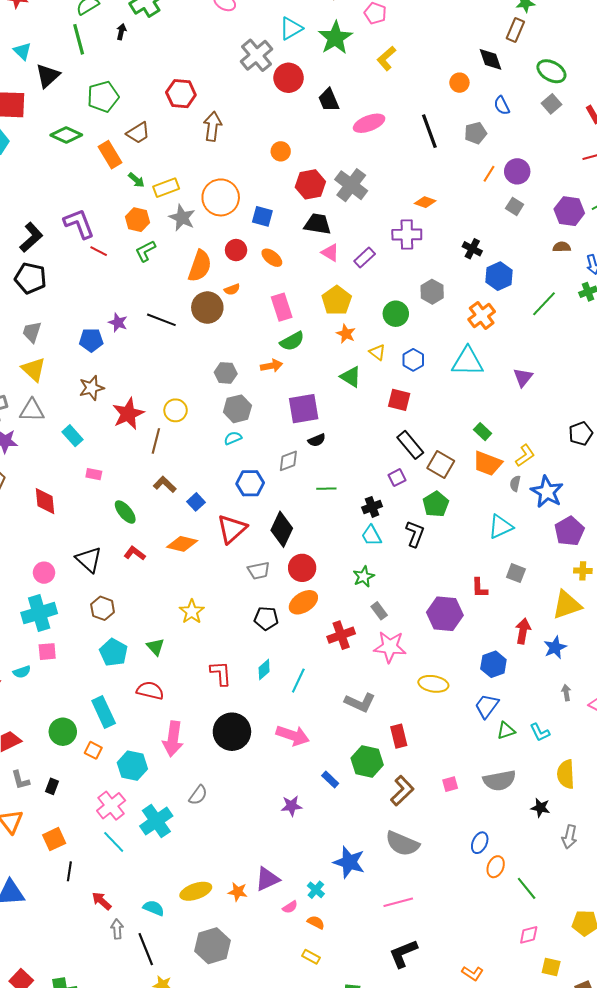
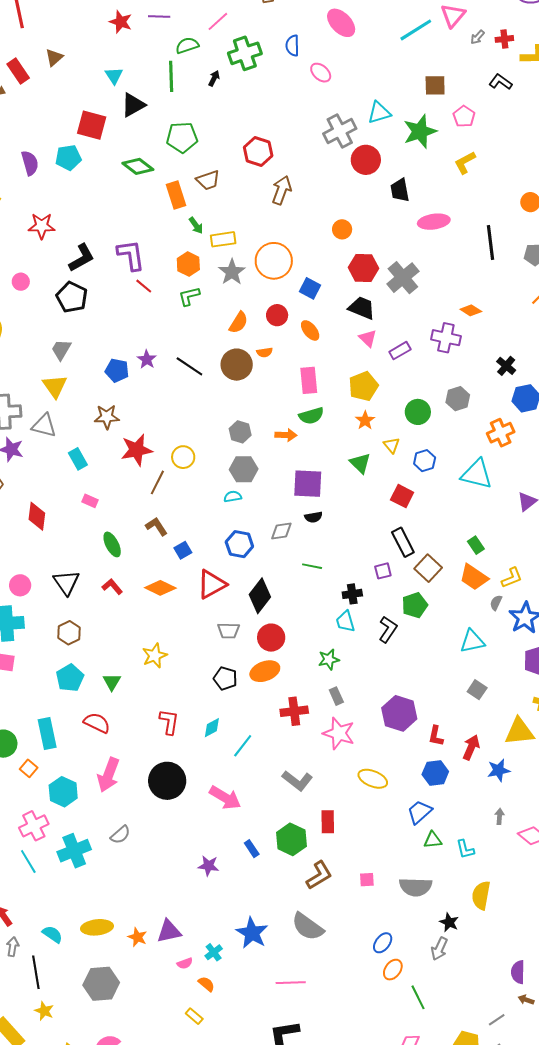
orange semicircle: (200, 266) -> (238, 323), size x0.7
red L-shape: (480, 588) -> (436, 736), moved
gray arrow: (569, 837) -> (439, 949), moved

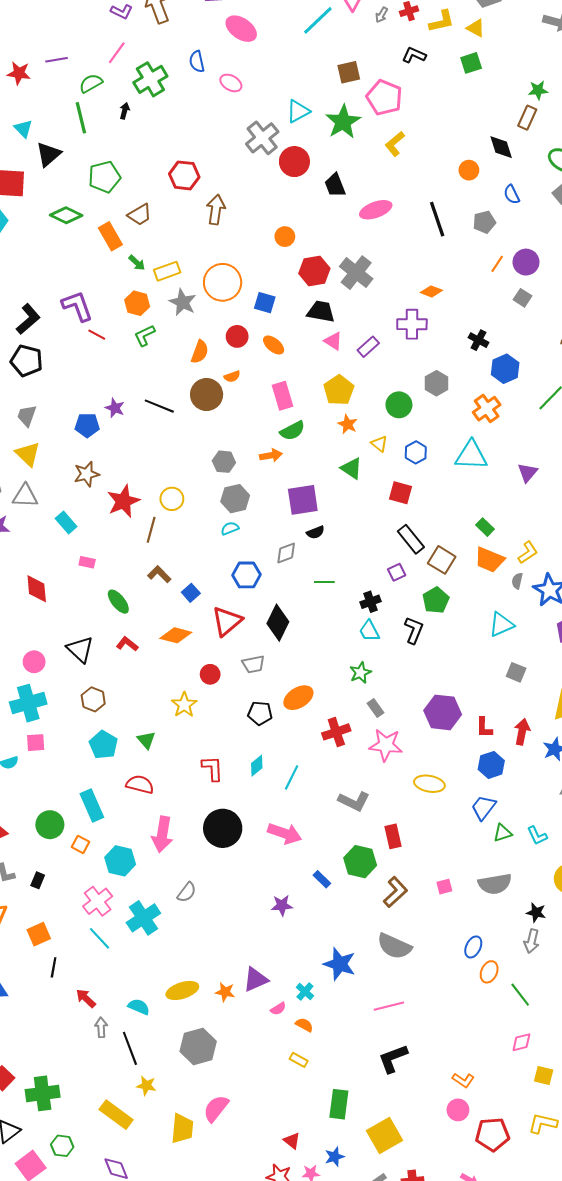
pink pentagon: (464, 116) -> (384, 97), size x1.6
red circle: (271, 638) -> (210, 674), moved, size x0.7

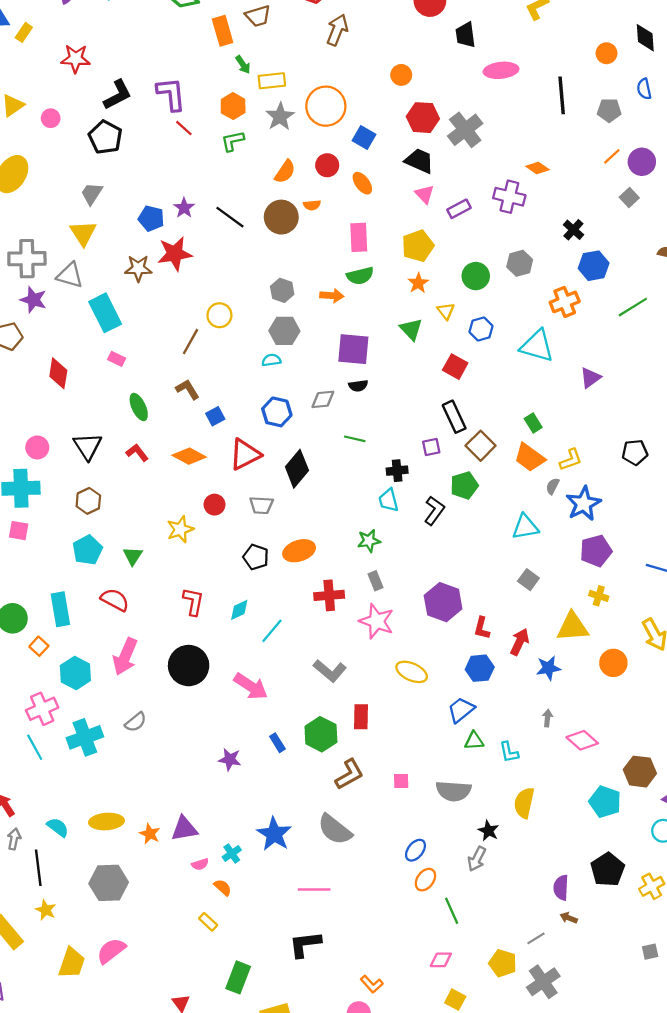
red star: (123, 501) -> (175, 254), moved
cyan rectangle: (66, 522) -> (105, 313), size x1.6

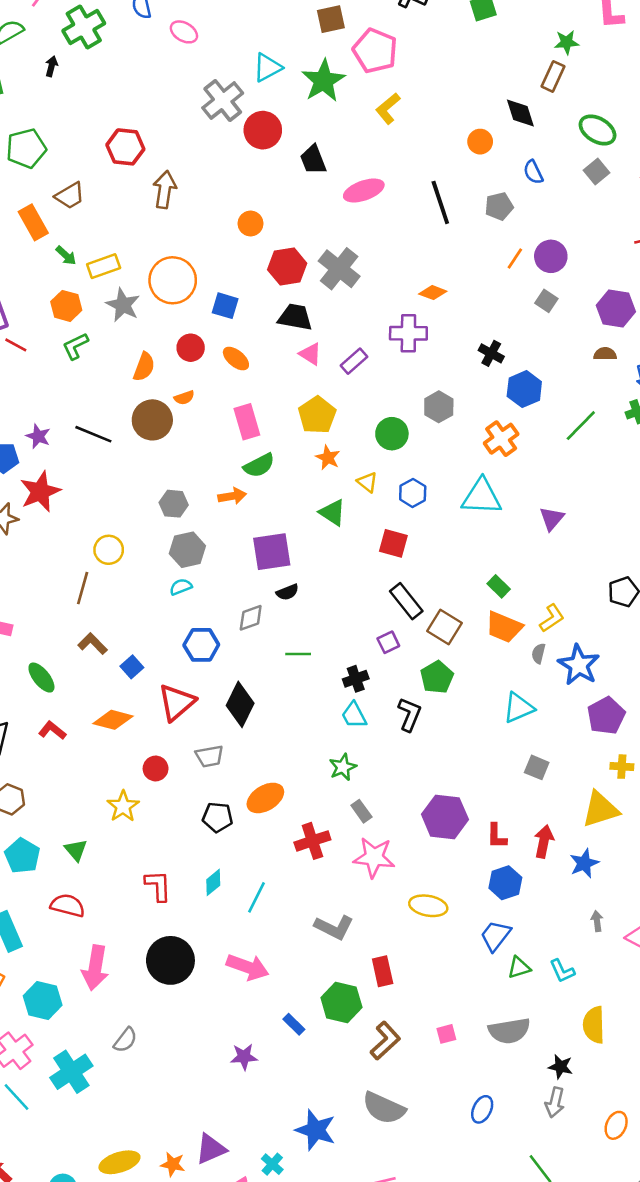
orange ellipse: (425, 880) -> (616, 1125), moved

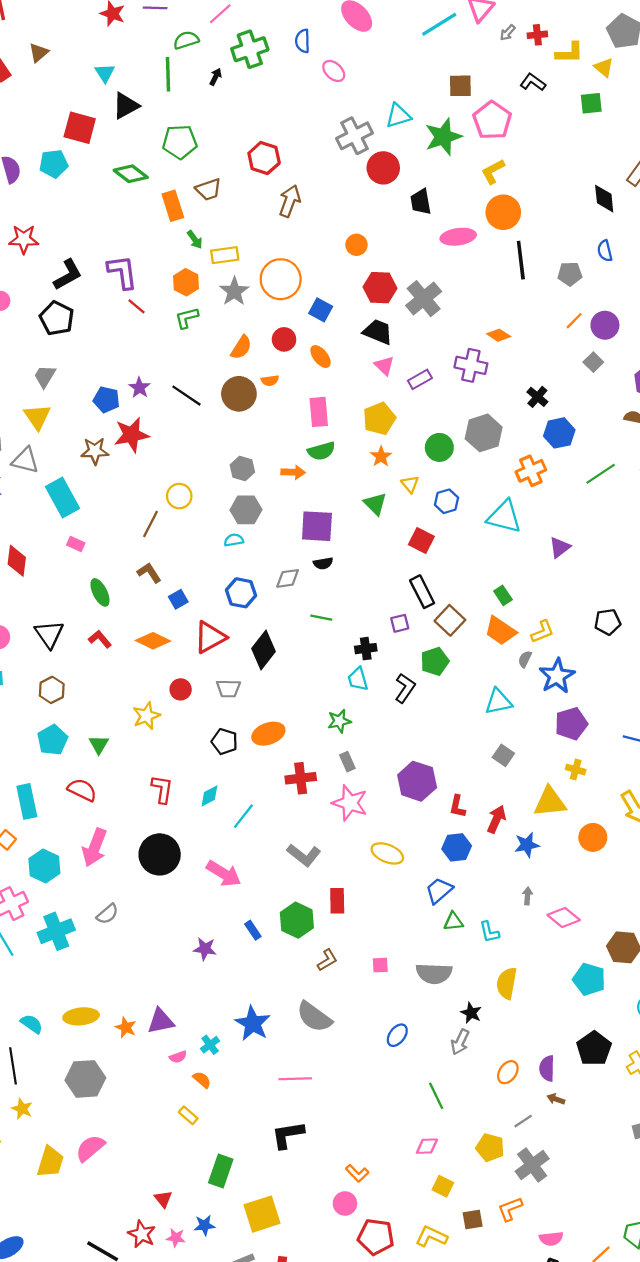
orange circle: (480, 142) -> (503, 212), moved, size x1.6
gray hexagon: (439, 407) -> (484, 433), size x1.4
brown L-shape: (385, 1041) -> (327, 960), size x0.7

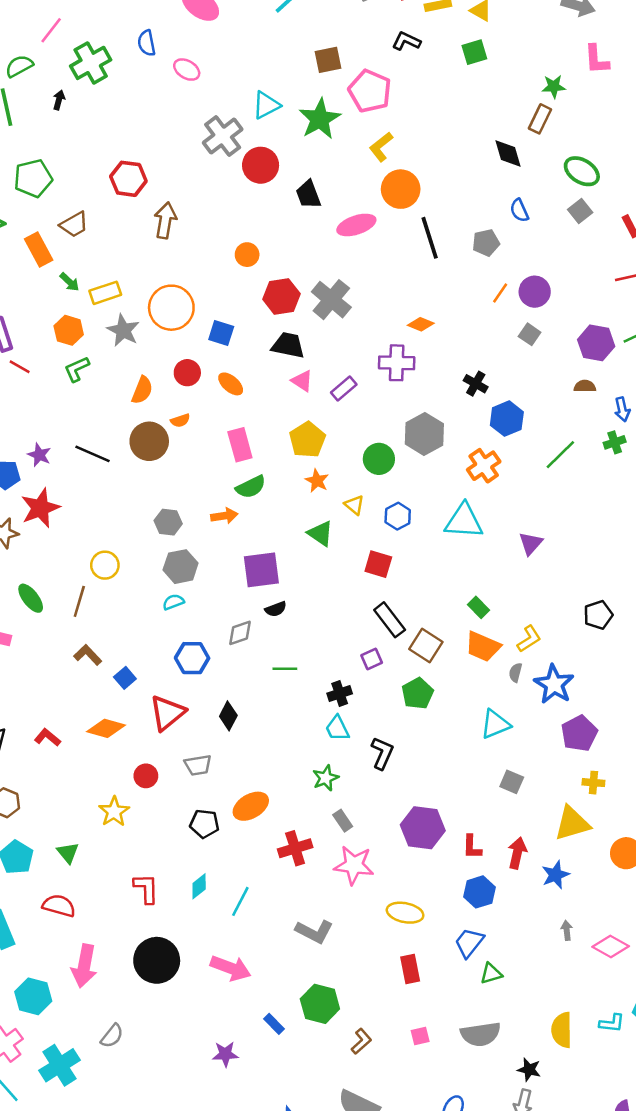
green ellipse: (100, 592) -> (31, 598), moved
black diamond: (263, 650) -> (228, 716), size x0.7
black L-shape: (405, 688) -> (382, 753), moved
red rectangle: (337, 901) -> (410, 969), moved
cyan L-shape: (489, 932) -> (612, 1023), moved, turned -60

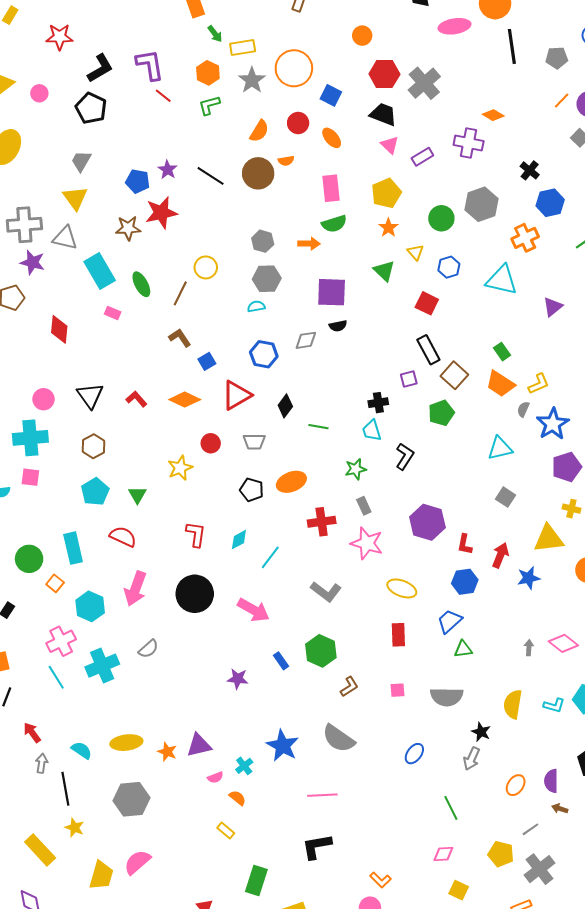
green line: (285, 669) -> (318, 427), moved
gray arrow: (567, 930) -> (529, 648), moved

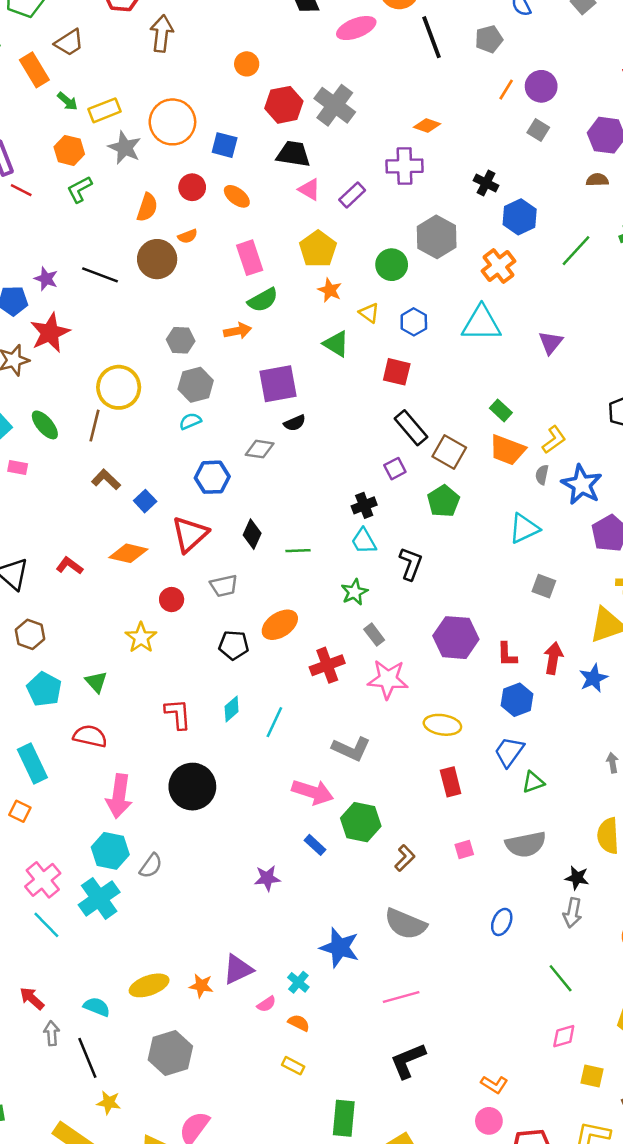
yellow circle: (206, 267) -> (119, 387), size x1.5
gray diamond: (306, 340) -> (260, 449), turned 30
cyan hexagon: (90, 606) -> (110, 851), moved
pink arrow: (253, 610) -> (313, 792), moved

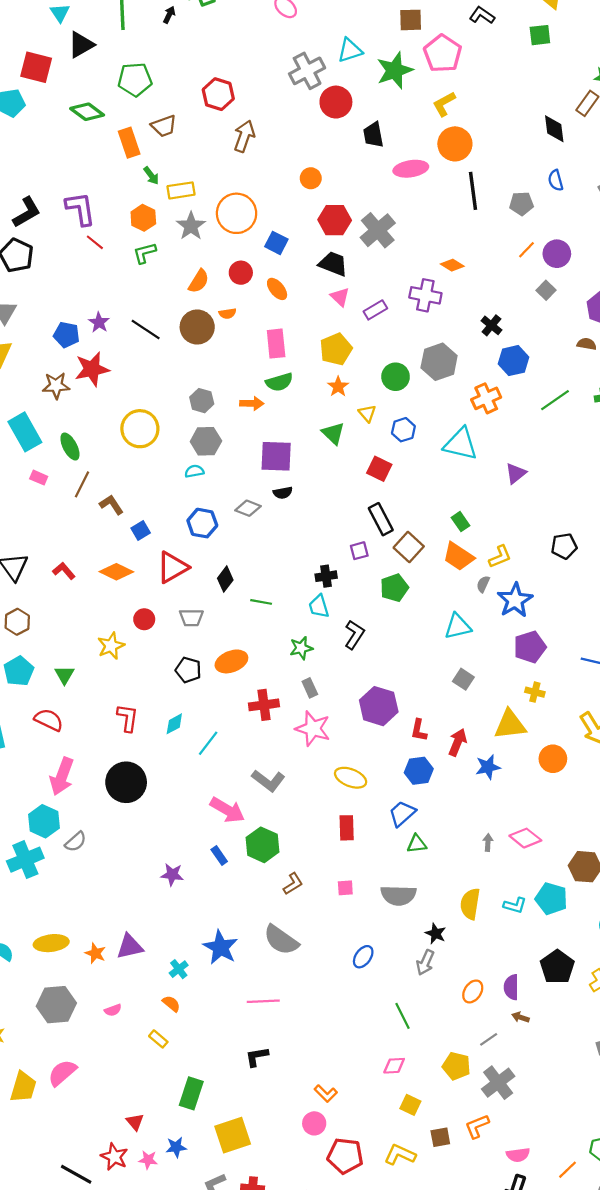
brown line: (94, 426) -> (82, 484), moved
pink semicircle: (266, 1004) -> (113, 1010), moved
black L-shape: (408, 1061) -> (257, 1057), size x0.7

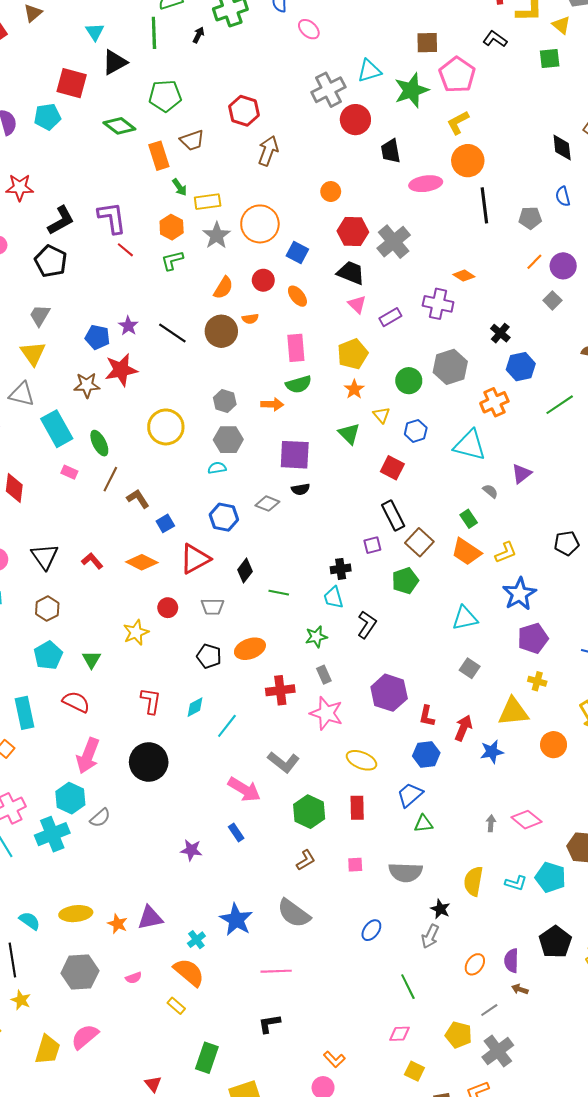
gray semicircle: (483, 584) -> (490, 491), moved, turned 105
green hexagon: (262, 845) -> (309, 812), moved
orange semicircle: (171, 1004) -> (189, 972), size x1.8

